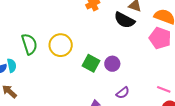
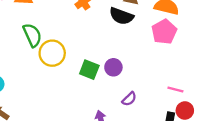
pink pentagon: (160, 38) -> (164, 32), turned 30
green semicircle: (29, 44) -> (32, 35), moved

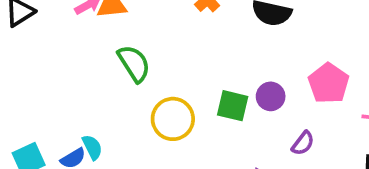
pink pentagon: (164, 32) -> (329, 83), moved
yellow circle: (52, 53) -> (173, 119), moved

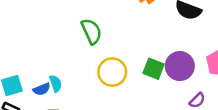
purple circle: (271, 96) -> (180, 66), size x1.5

